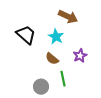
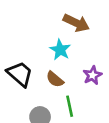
black trapezoid: (26, 35) -> (20, 74), moved

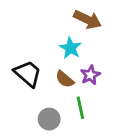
purple star: (92, 75) -> (90, 75), moved

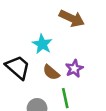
cyan star: (70, 48) -> (42, 44), moved

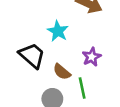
brown semicircle: (51, 72) -> (62, 72), moved

